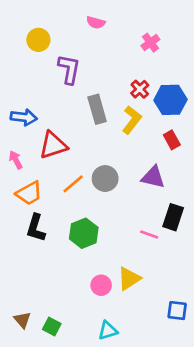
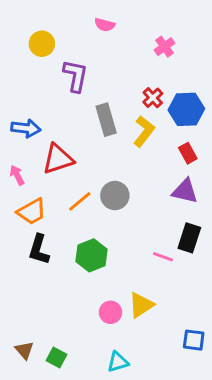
purple triangle: (153, 177) -> (185, 191), moved

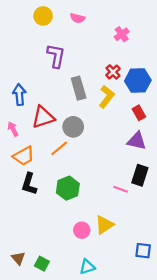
yellow circle: (42, 44) -> (43, 16), moved
blue arrow: (26, 128) -> (19, 95), turned -102
gray circle: (115, 196) -> (73, 127), moved

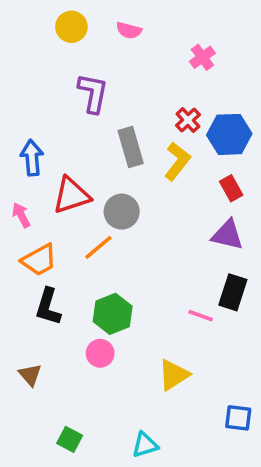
pink circle: (82, 230) -> (100, 353), moved
brown triangle: (18, 258) -> (30, 375), moved

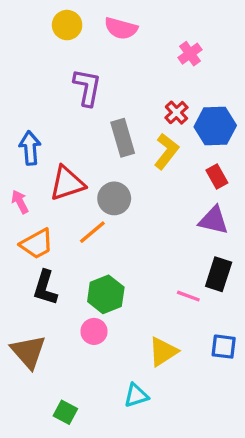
pink semicircle: (129, 30) -> (121, 28), size x1.4
brown triangle: (30, 375) -> (28, 352), size x1.6
blue square: (238, 418) -> (224, 347), moved
cyan triangle: (145, 445) -> (136, 395), moved

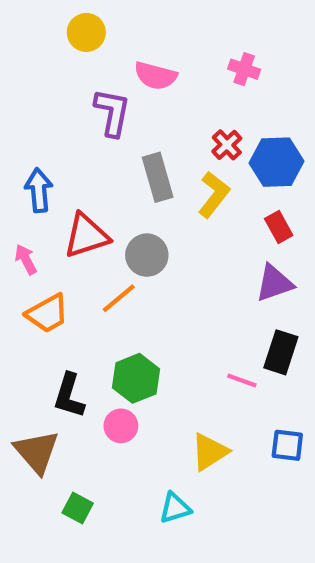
pink semicircle: (121, 28) -> (155, 76), moved
pink cross: (190, 54) -> (244, 69), turned -35
purple triangle: (214, 220) -> (274, 283), turned -32
black L-shape: (45, 288) -> (69, 396), moved
green square: (65, 412) -> (78, 508), moved

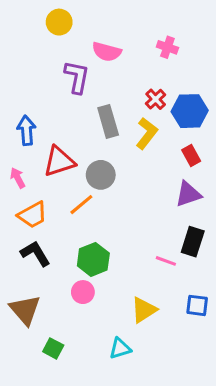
black L-shape: (69, 396) -> (35, 254), moved, turned 132

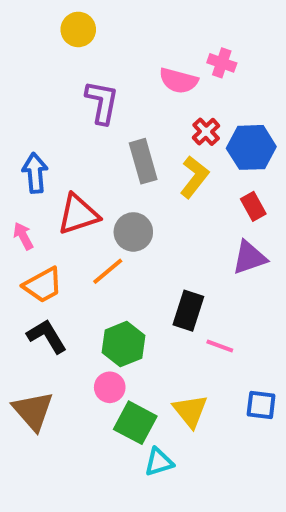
pink semicircle: (107, 52) -> (179, 81), moved
black rectangle: (193, 242) -> (188, 311), moved
yellow triangle: (144, 310) -> (190, 411), turned -36
green square: (53, 348) -> (135, 423), moved, size x1.5

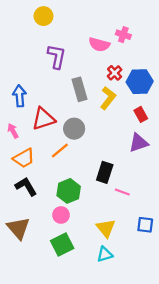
green square: (135, 423) -> (62, 245), moved, turned 35
cyan triangle: (159, 462) -> (105, 254), moved

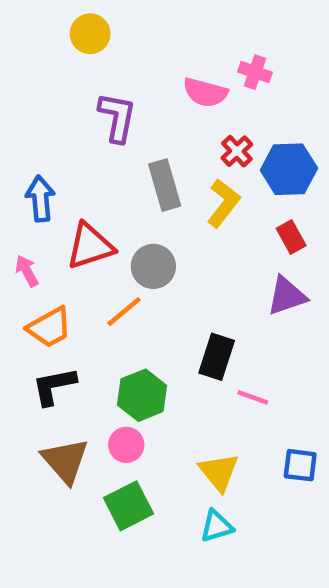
black L-shape: (26, 187) -> (54, 386), turned -70
brown triangle: (18, 228) -> (65, 461), moved

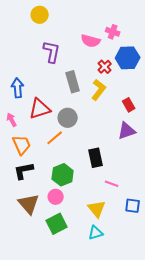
blue hexagon: (289, 169) -> (128, 58), moved
orange trapezoid: (49, 327) -> (22, 145), turned -85
black rectangle: (217, 357) -> (96, 158), turned -30
pink line: (253, 397) -> (112, 184), moved

